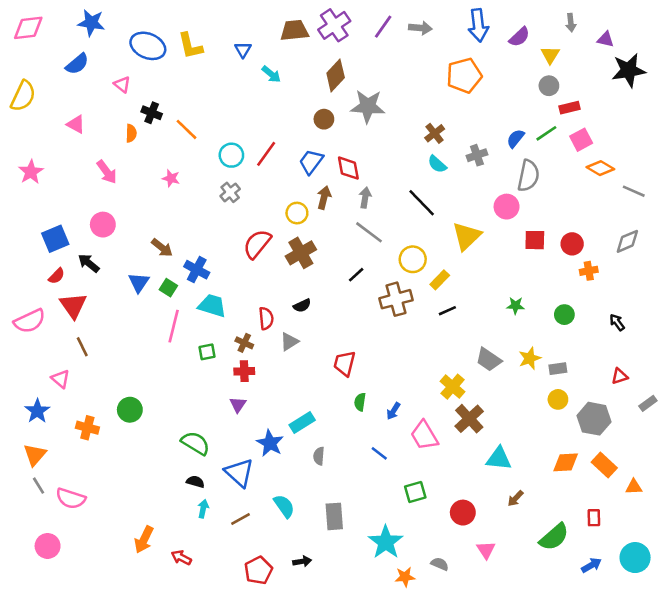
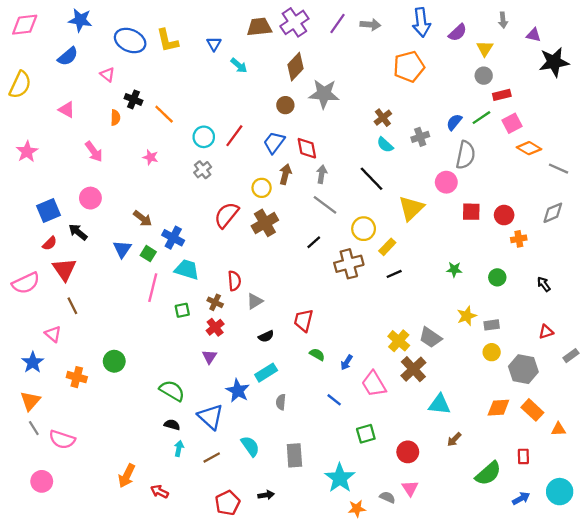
black semicircle: (302, 306) -> (266, 336), moved
gray trapezoid: (489, 360) -> (430, 337), moved
red cross: (244, 371) -> (215, 327), turned -36
green semicircle: (360, 402) -> (317, 354), turned 112
pink triangle: (486, 550) -> (410, 488), moved

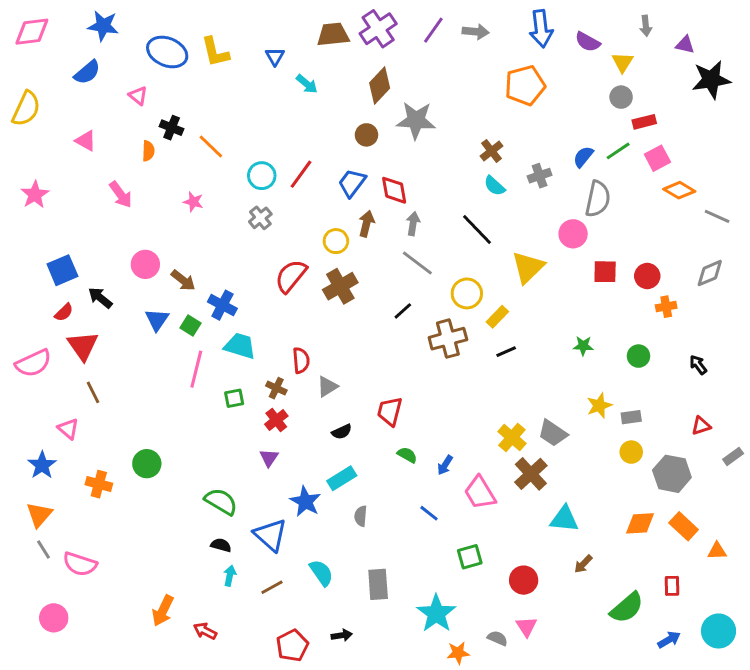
purple semicircle: (458, 33) -> (588, 42), turned 72
pink circle: (90, 198) -> (145, 264), moved

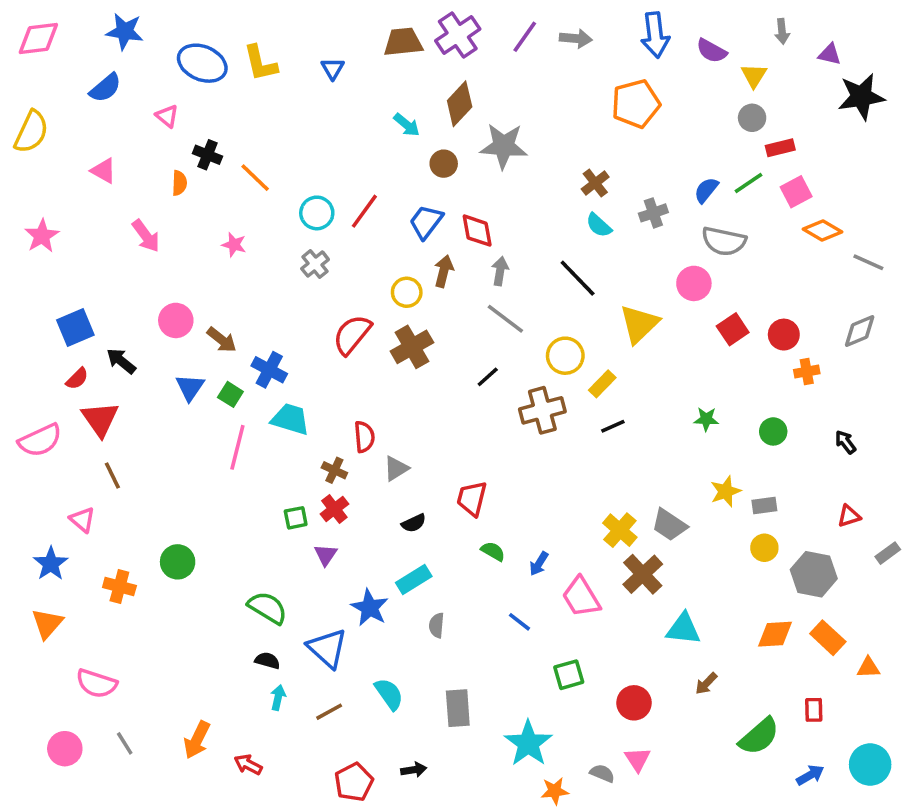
cyan arrow: (307, 84) -> (407, 125), moved
gray semicircle: (598, 199) -> (724, 241), turned 90
red square: (605, 272) -> (733, 329), turned -35
green square: (234, 398) -> (296, 518), moved
gray line: (44, 549) -> (125, 743), moved

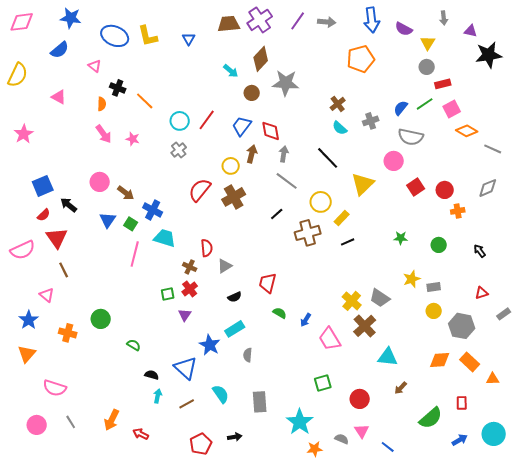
pink arrow: (146, 236) -> (104, 134), moved
green semicircle: (267, 608) -> (134, 345), moved, size x0.6
blue line: (519, 622) -> (388, 447), moved

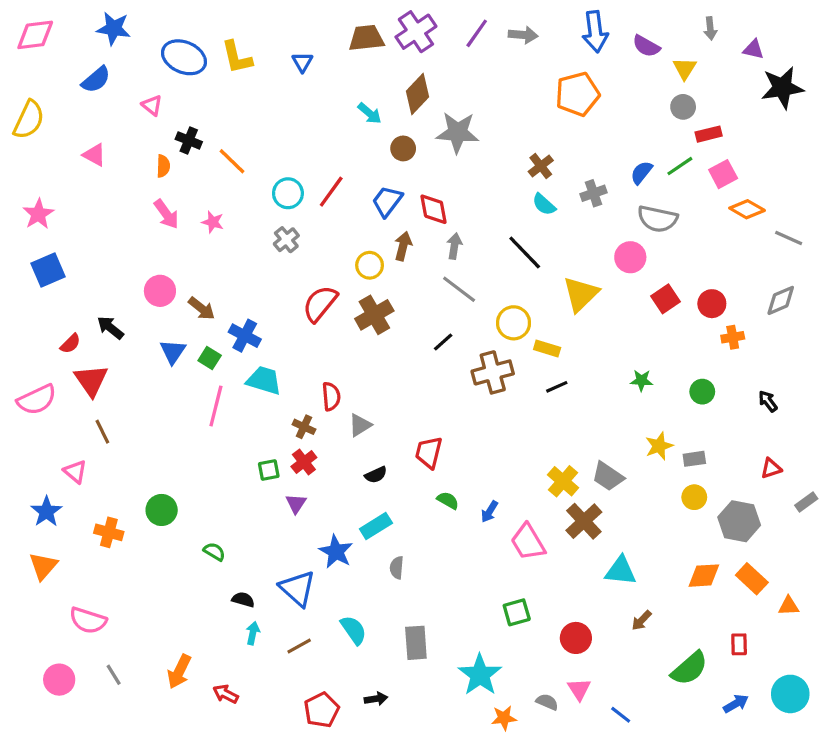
blue square: (43, 186) -> (48, 270), moved
yellow rectangle: (342, 218) -> (547, 348), turned 63

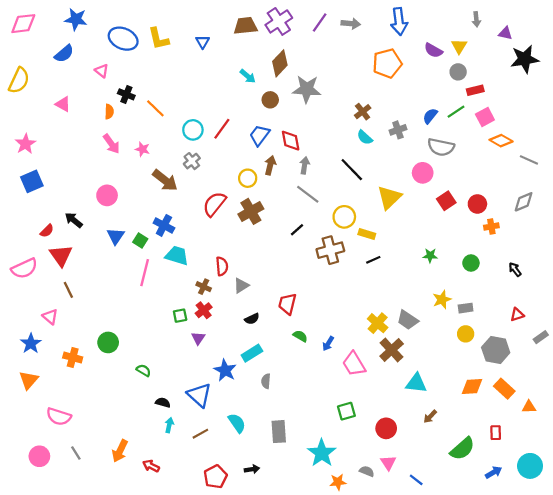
purple semicircle: (646, 46) -> (433, 50), moved
brown arrow: (202, 308) -> (165, 180), moved, size x1.4

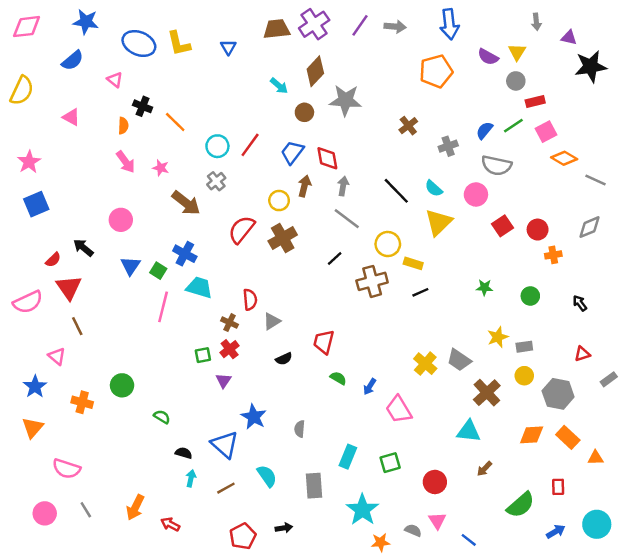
cyan semicircle: (365, 137) -> (434, 188), moved
brown cross: (392, 350) -> (487, 393), moved
cyan rectangle: (252, 353) -> (348, 457), moved, turned -36

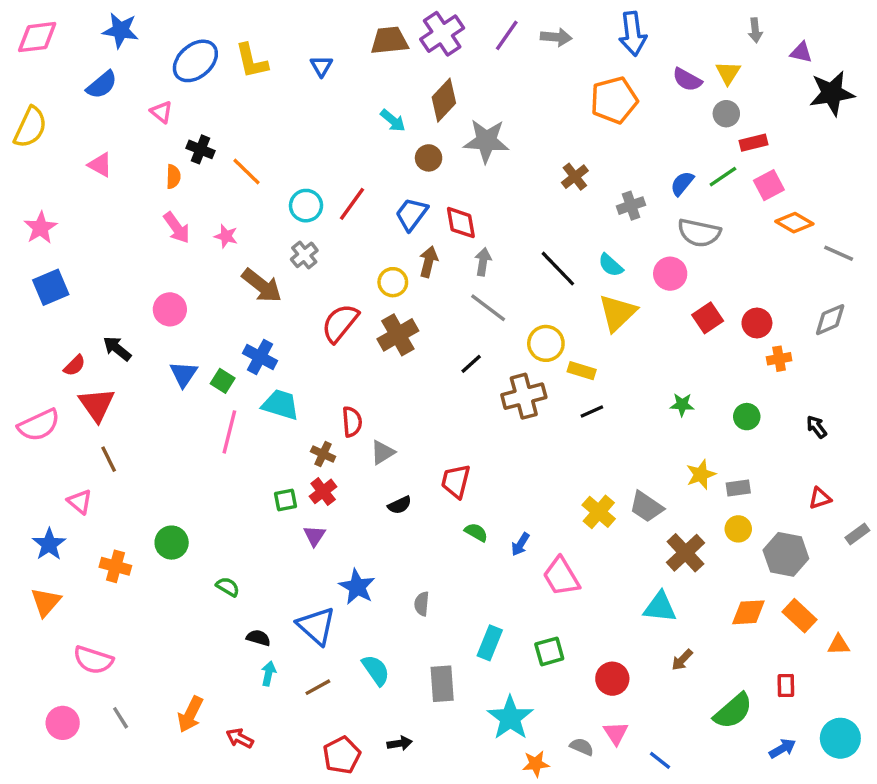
blue ellipse: (139, 43) -> (195, 61), turned -64

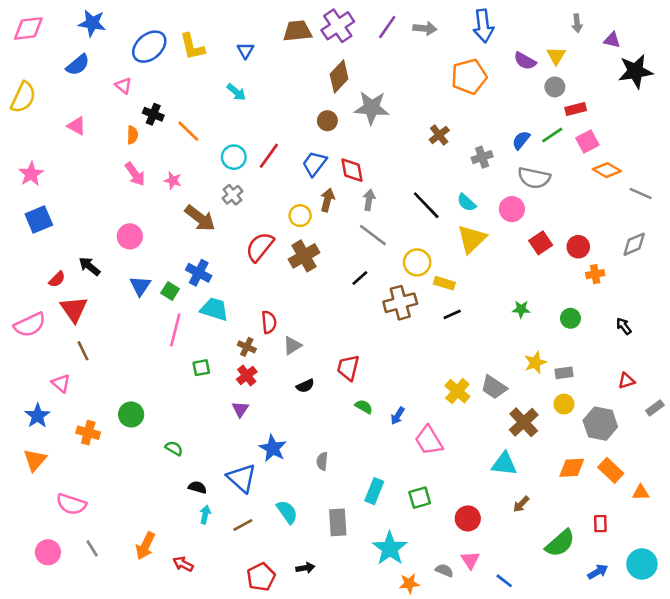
cyan arrow: (393, 120) -> (236, 92), moved
green square: (286, 500) -> (201, 368), moved

